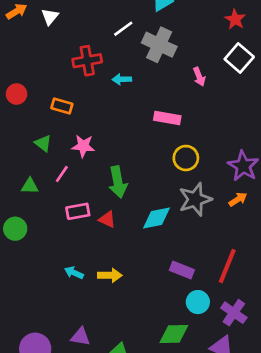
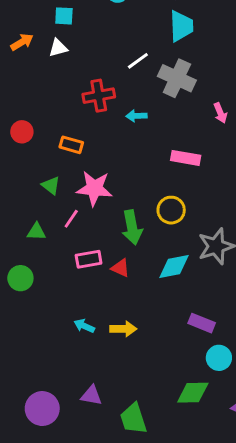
white triangle: (50, 17) -> (58, 48), turned 36
pink star: (83, 146) -> (94, 188), size x1.4
yellow circle: (186, 158) -> (171, 210), moved

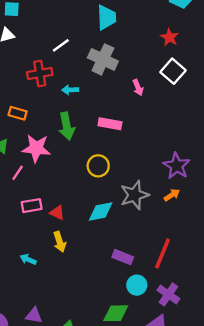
white line: (138, 61) -> (61, 45), moved
green arrow: (132, 227) -> (67, 126), moved
yellow arrow: (123, 329) -> (60, 242), moved, turned 72

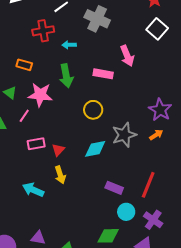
pink arrow: (138, 88) -> (127, 56), moved, size x1.5
red triangle: (57, 213) -> (58, 150), turned 48
cyan arrow: (28, 259) -> (33, 190), size x1.5

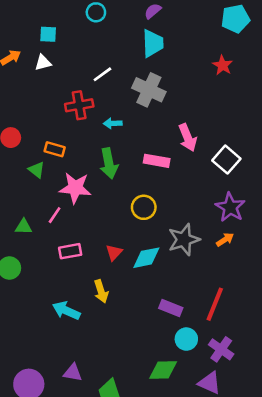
white square: (157, 29) -> (226, 160), moved
green triangle: (10, 93) -> (37, 170), moved
red triangle: (58, 150) -> (114, 253), moved

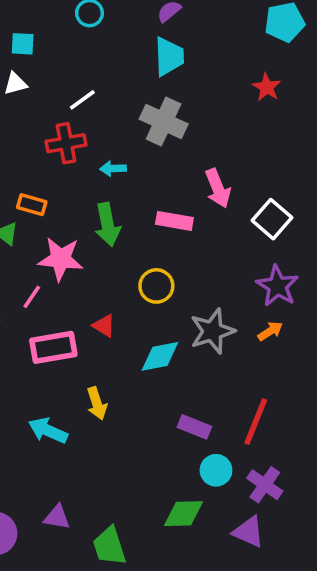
white line: (102, 74) -> (82, 100), moved
pink rectangle: (70, 251) -> (53, 347), size x1.4
red triangle: (114, 253) -> (104, 326), moved, turned -42

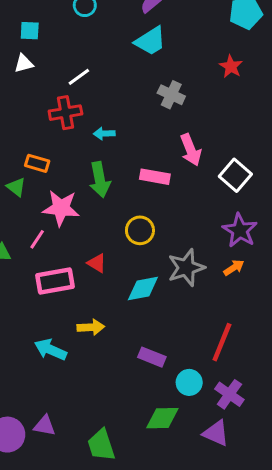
cyan trapezoid: (169, 56) -> (150, 41), turned 60
gray cross: (164, 122) -> (171, 95), moved, size x0.7
yellow arrow: (97, 403) -> (91, 327), turned -75
purple rectangle: (194, 427) -> (152, 357), moved
purple triangle: (57, 517) -> (45, 426), moved

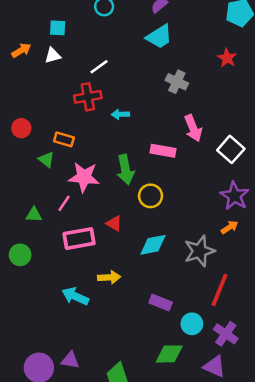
green arrow: (100, 180) -> (125, 170), moved
gray star: (186, 268) -> (199, 251), moved

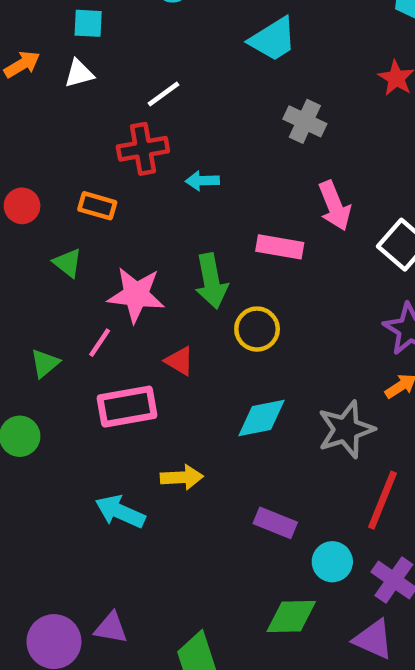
orange rectangle: (64, 139) -> (97, 206), moved
green triangle: (34, 215) -> (45, 363), turned -42
red triangle: (114, 223) -> (179, 361), moved

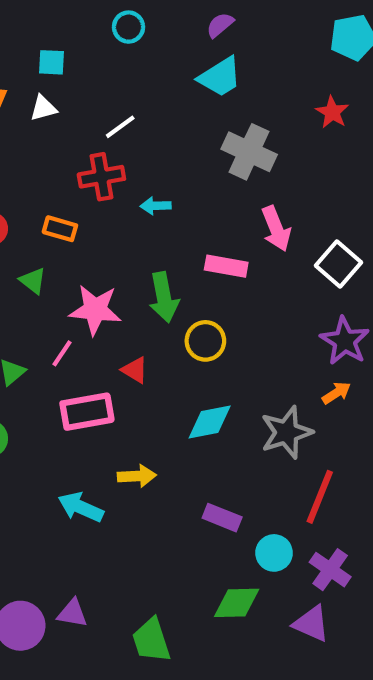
gray cross: (305, 121) -> (249, 152), size x1.4

